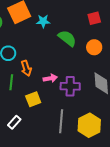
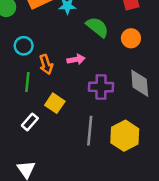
pink arrow: (50, 78) -> (76, 60), moved
yellow square: (33, 99) -> (55, 103), turned -35
white rectangle: (14, 122) -> (30, 122), moved

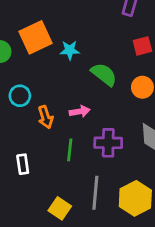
green line: (27, 82) -> (70, 150), moved
yellow square: (55, 103) -> (60, 208), moved
white rectangle: (30, 122) -> (23, 164), moved, turned -49

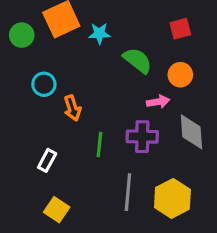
pink arrow: (80, 111) -> (158, 102), moved
white rectangle: (23, 164) -> (47, 160), turned 36
yellow square: (60, 208) -> (57, 210), moved

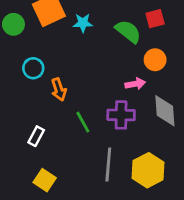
green semicircle: (137, 60) -> (128, 31), moved
green line: (99, 145) -> (83, 122), turned -35

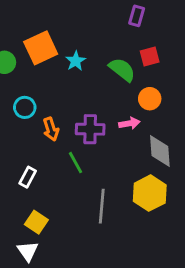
cyan star: (83, 23) -> (76, 61), turned -30
purple cross: (121, 115) -> (90, 129), moved
yellow hexagon: (148, 170) -> (150, 193), moved

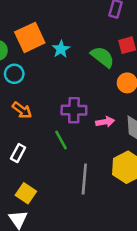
cyan circle: (25, 107) -> (14, 74), moved
pink arrow: (129, 123) -> (105, 122), moved
orange arrow: (51, 129) -> (22, 110), moved, turned -36

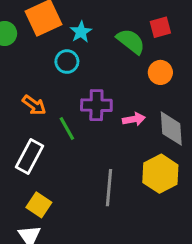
cyan circle: (14, 74) -> (67, 62), moved
green line: (61, 140) -> (67, 129), moved
white rectangle: (18, 153) -> (29, 157), size x1.5

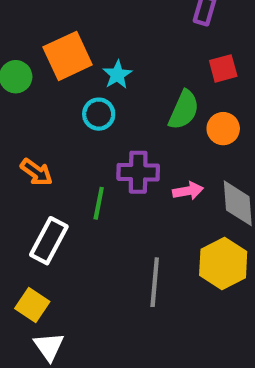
green semicircle: (131, 41) -> (184, 110), moved, turned 76
orange arrow: (34, 105) -> (36, 172), moved
green line: (67, 129) -> (99, 203), turned 40
yellow square: (39, 205) -> (32, 305), moved

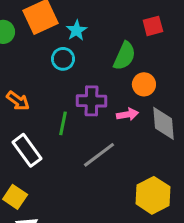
orange circle: (223, 129) -> (144, 84), moved
white rectangle: (49, 241) -> (27, 150), turned -64
yellow hexagon: (223, 263) -> (153, 195), moved
gray line: (155, 282) -> (99, 155), moved, turned 48

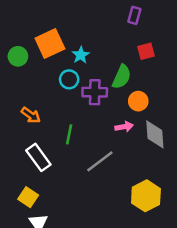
purple cross: (91, 101) -> (95, 92), moved

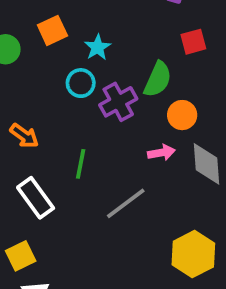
orange square: (50, 44) -> (52, 30), size x0.7
purple cross: (95, 92) -> (118, 102), turned -30
yellow square: (28, 197) -> (21, 256), turned 30

